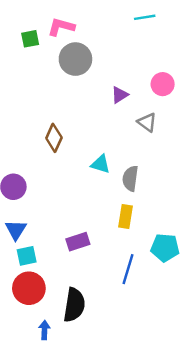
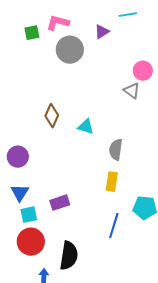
purple triangle: (120, 95) -> (102, 32), moved
gray triangle: (147, 122) -> (132, 91), moved
cyan triangle: (101, 164) -> (86, 127), moved
purple rectangle: (78, 242) -> (60, 203), moved

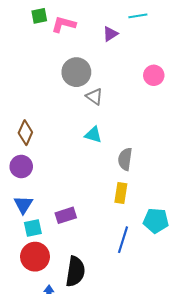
green square: (32, 33) -> (39, 16), moved
gray circle: (70, 50) -> (76, 72), moved
gray triangle: (132, 91) -> (94, 97), moved
brown diamond: (52, 116) -> (25, 133), moved

